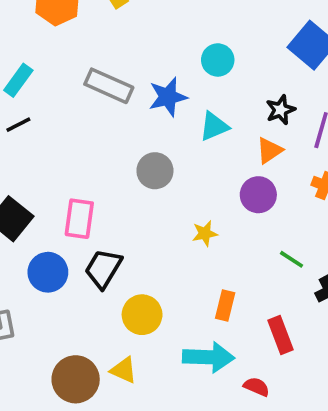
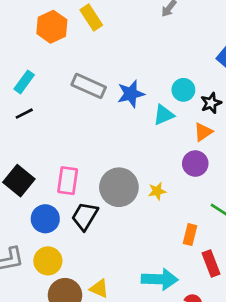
cyan circle: (218, 60) -> (183, 90), moved
gray circle: (155, 171) -> (119, 187), moved, size x1.5
orange rectangle: (225, 305) -> (190, 235), moved
yellow circle: (142, 315) -> (48, 261), moved

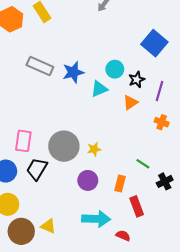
purple circle: (195, 164) -> (88, 180), moved

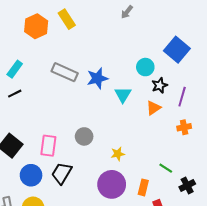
cyan circle: (115, 69) -> (145, 67), moved
cyan triangle: (99, 89) -> (123, 95), turned -36
orange cross: (162, 122) -> (184, 127), turned -32
gray circle: (64, 146) -> (84, 136), moved, size x0.6
purple circle: (88, 180) -> (112, 184), size x1.4

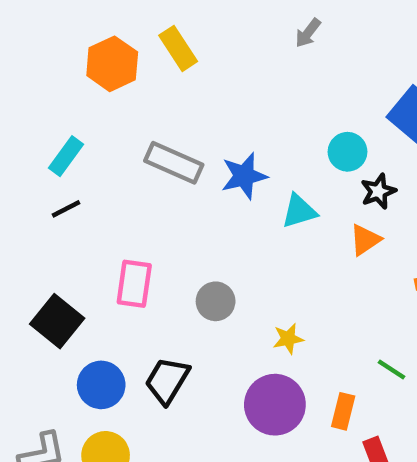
cyan triangle: (123, 95) -> (299, 211), turned 42
pink rectangle: (48, 146) -> (134, 284), moved

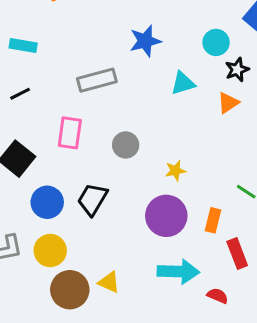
cyan rectangle: (66, 156) -> (23, 45), turned 64
gray rectangle: (174, 163) -> (97, 80), moved, turned -39
blue star: (244, 176) -> (145, 41), moved
black line: (66, 209) -> (20, 94), moved

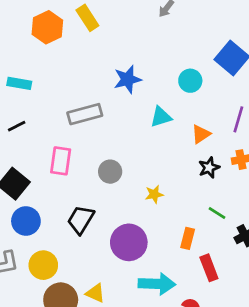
black star: (237, 70) -> (209, 168), moved
blue circle: (47, 202) -> (26, 221), moved
purple circle: (166, 216) -> (129, 242), moved

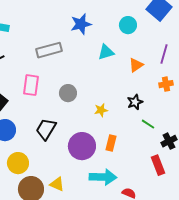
black star: (209, 168) -> (135, 102), moved
orange rectangle: (188, 238) -> (111, 143), moved
red rectangle: (209, 268) -> (158, 165), moved

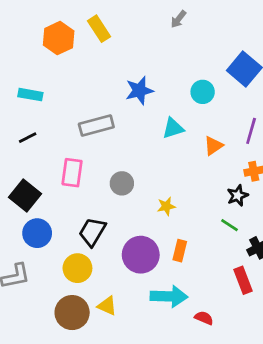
black star: (135, 102) -> (238, 195), moved
yellow circle: (18, 163) -> (77, 268), moved

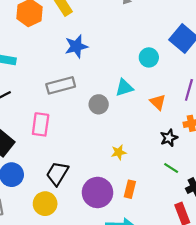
blue star: (139, 91) -> (76, 46), moved
orange triangle: (213, 146) -> (158, 102), turned -42
gray circle: (122, 183) -> (99, 104), moved
black star: (238, 195) -> (169, 138), moved

